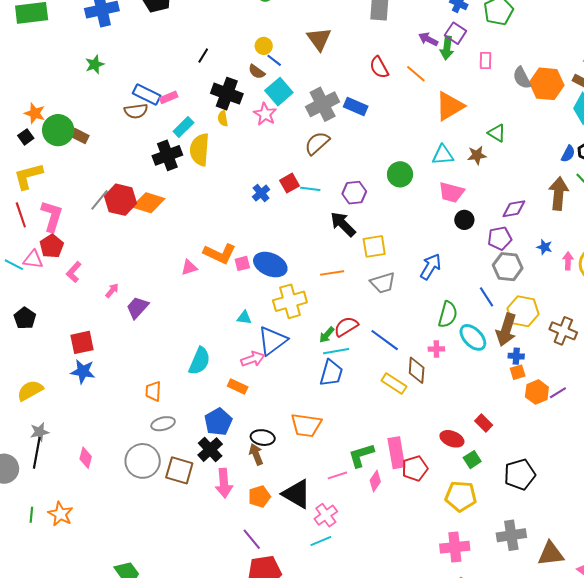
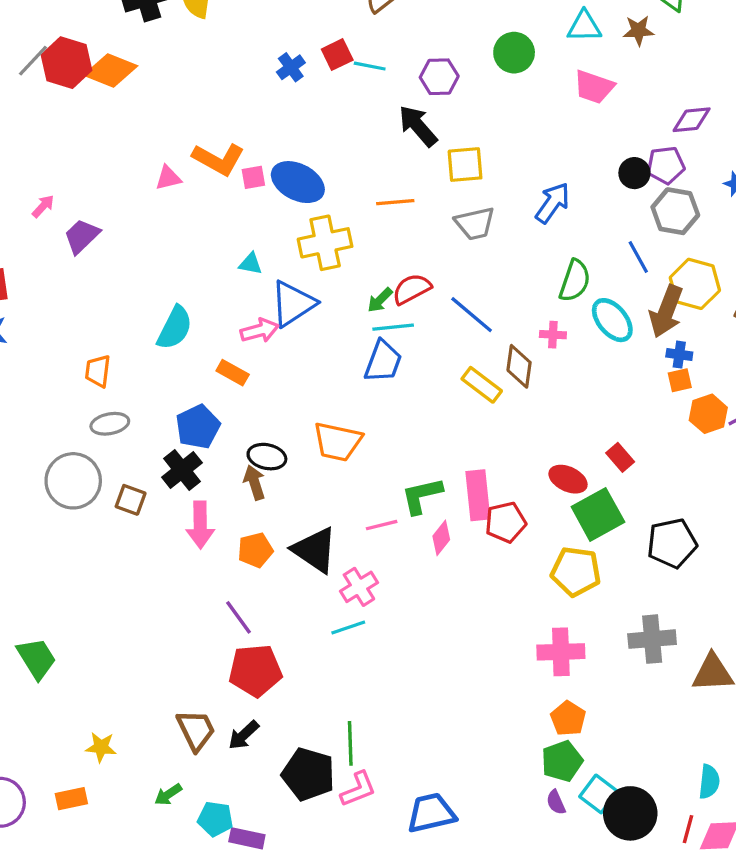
black circle: (464, 220) -> (634, 173), moved
green square: (472, 460) -> (598, 514), size x1.8
brown square: (179, 470) -> (131, 500), size x0.7

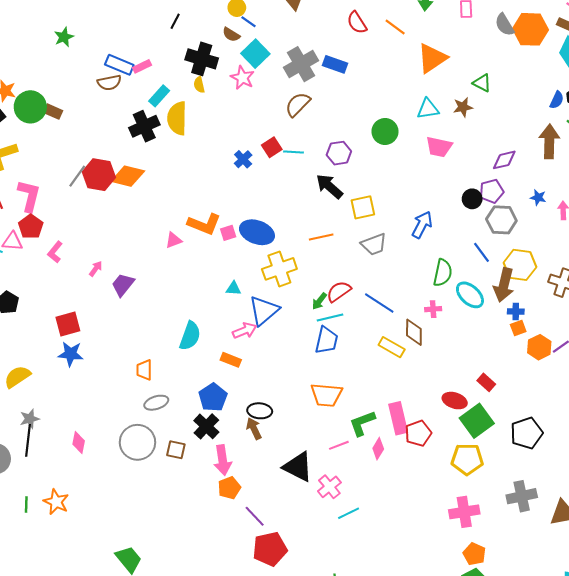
orange trapezoid: (338, 442) -> (326, 395), moved
orange pentagon: (255, 550) -> (229, 488), moved
cyan line: (348, 627) -> (349, 513), moved

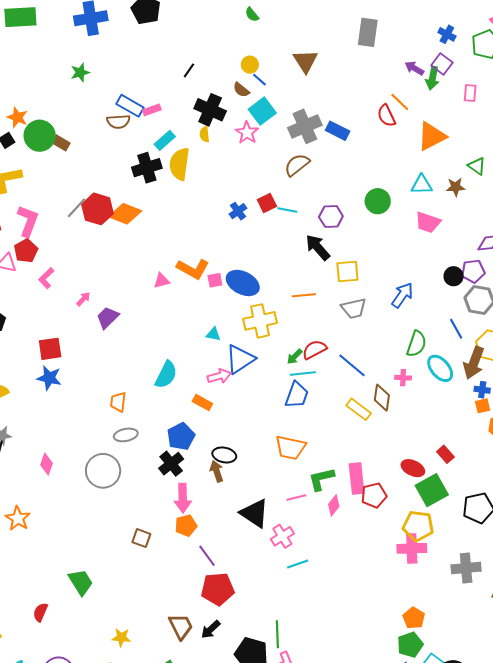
red semicircle: (357, 23) -> (386, 116), moved
brown square: (176, 450) -> (141, 538), moved
pink cross: (464, 512) -> (412, 548), moved

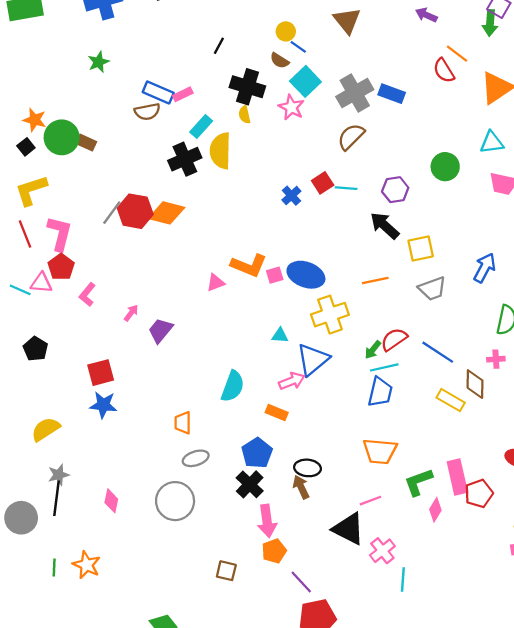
purple arrow: (414, 68) -> (426, 15), moved
pink line: (296, 497) -> (371, 501), moved
cyan line: (298, 564) -> (403, 579), turned -60

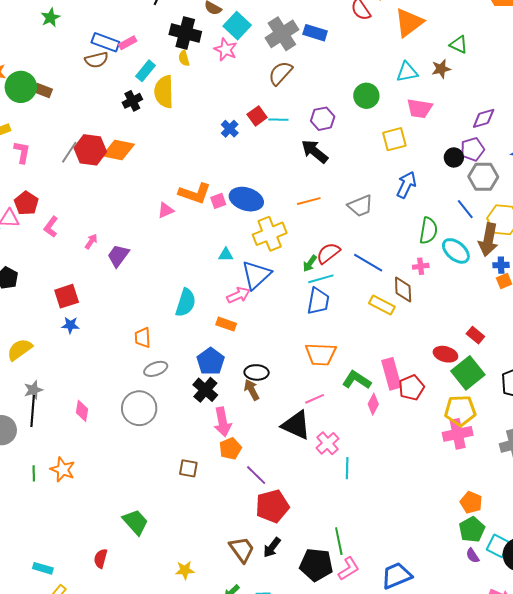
black cross: (185, 159) -> (132, 101), size x0.7
pink L-shape: (60, 233) -> (22, 152), moved, size x0.7
yellow square: (421, 249) -> (394, 139), moved
blue star: (103, 405) -> (70, 325), size x0.7
green L-shape: (418, 482) -> (357, 380), turned 56

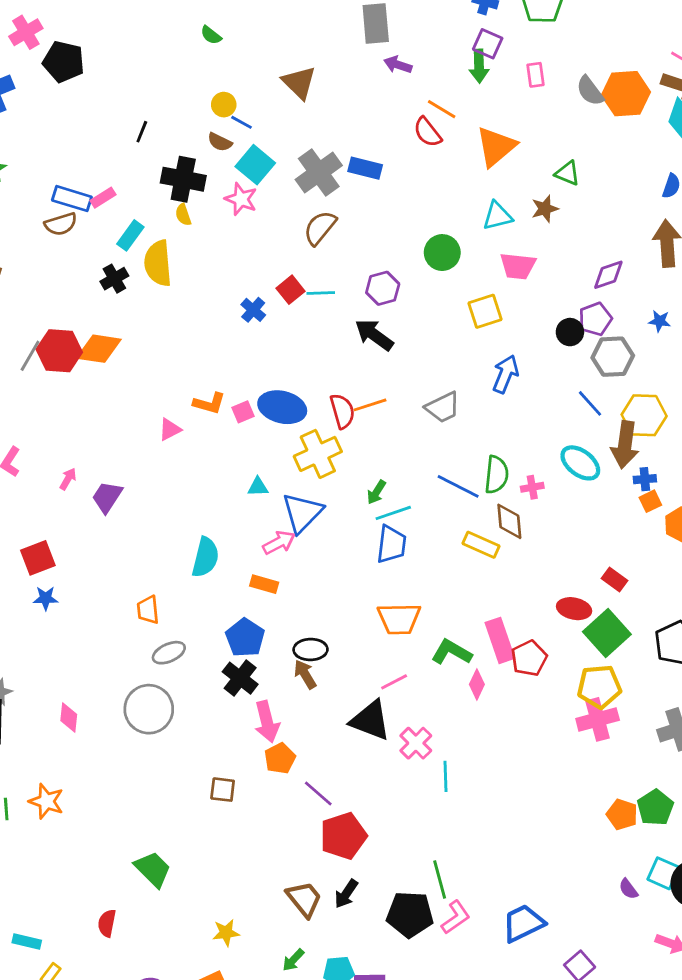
orange L-shape: (195, 193) -> (209, 403), size x0.7
green semicircle: (428, 231) -> (497, 475), moved
red semicircle: (328, 253) -> (342, 411), moved, turned 115
green pentagon: (472, 530) -> (655, 808), moved

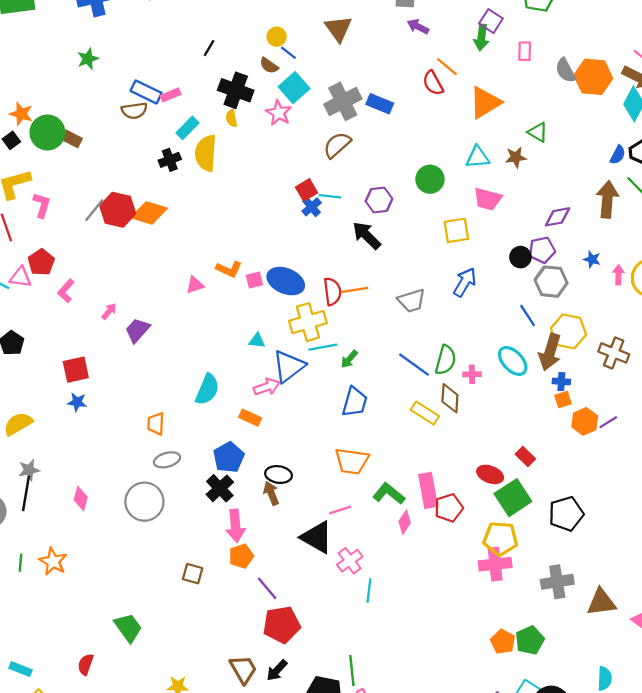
blue cross: (253, 310) -> (312, 207), moved
cyan line: (393, 513) -> (323, 347), moved

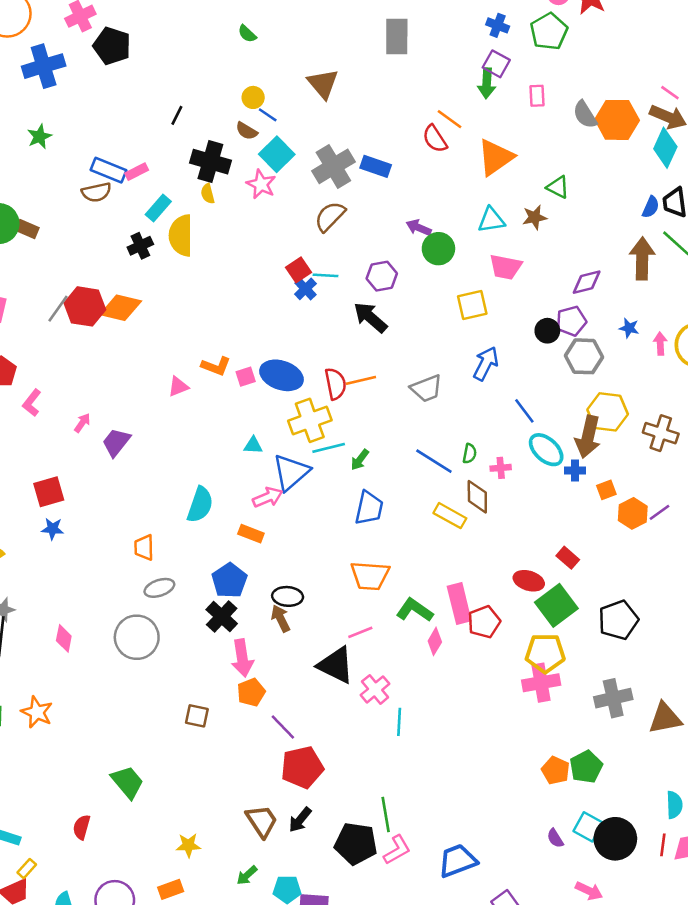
purple arrow: (418, 27) -> (419, 228), moved
blue line: (528, 316) -> (524, 411), moved
green semicircle: (446, 360) -> (470, 454), size x0.6
blue cross: (561, 382) -> (575, 470), moved

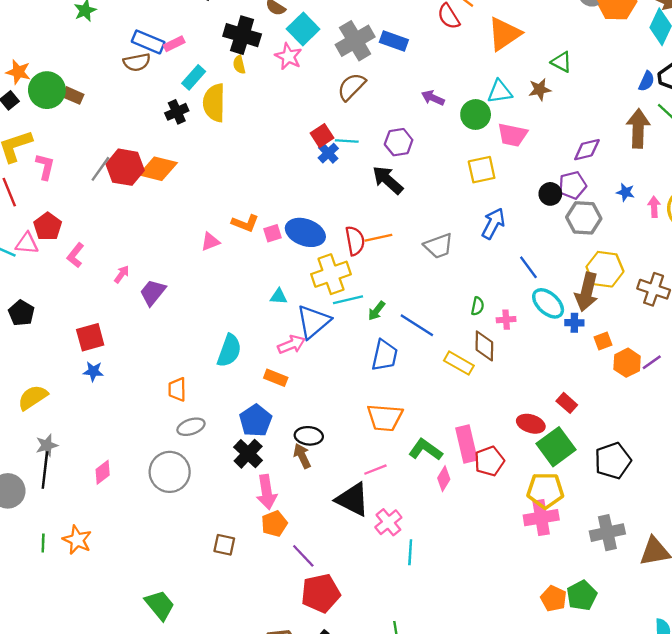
green circle: (438, 249) -> (476, 114), moved
blue line: (434, 461) -> (417, 325), moved
pink diamond: (64, 638) -> (103, 472), turned 40

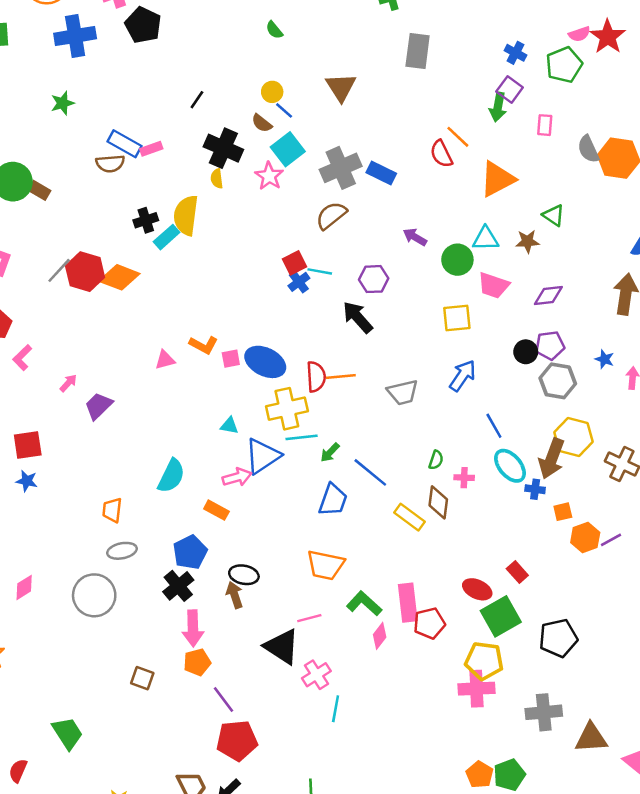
cyan rectangle: (194, 77) -> (167, 237), moved
purple diamond: (587, 150) -> (548, 296), moved

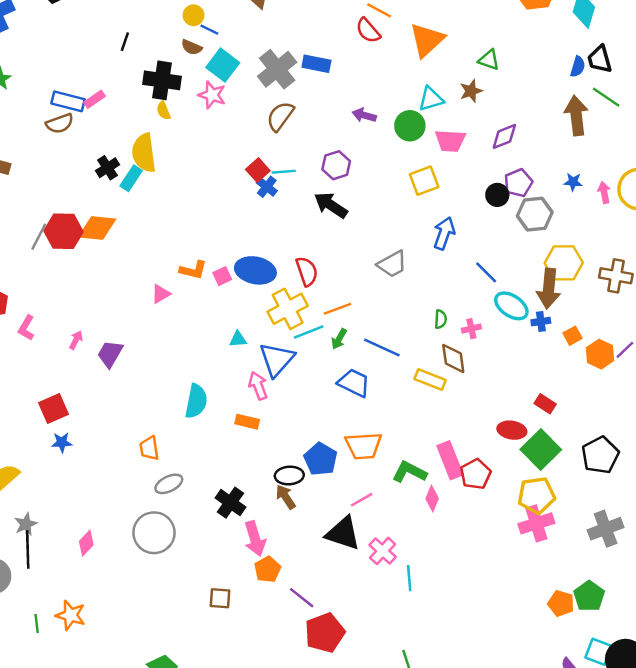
orange line: (341, 377) -> (338, 309), moved
pink arrow: (237, 477) -> (258, 386), turned -80
blue trapezoid: (333, 500) -> (354, 383), turned -68
blue pentagon: (190, 552) -> (321, 459), moved

